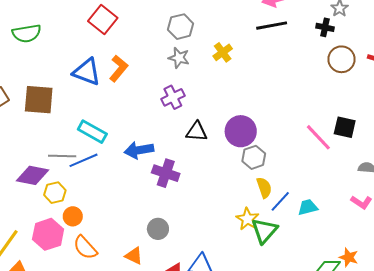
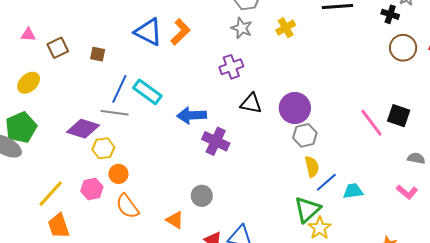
brown square: (39, 100) -> (98, 54), size x0.5
blue line: (83, 160) -> (119, 89), moved, turned -48
yellow star: (247, 219) -> (320, 228), moved
pink hexagon: (48, 234) -> (92, 189), size x0.7

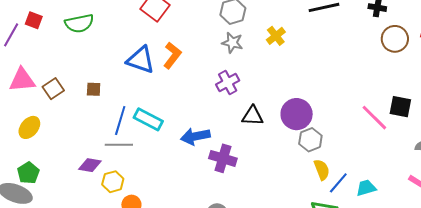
pink triangle: (28, 35) -> (22, 80), size x1.8
green pentagon: (21, 127) -> (28, 173), size x0.7
purple diamond: (83, 129) -> (90, 165), size x0.7

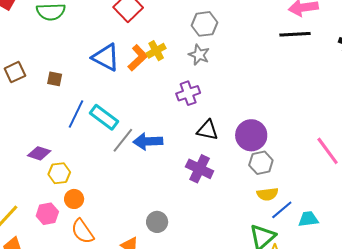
yellow cross: (276, 36) -> (156, 51), moved
gray line: (119, 145) -> (123, 140), moved, turned -60
purple cross: (223, 158) -> (200, 169), moved
yellow semicircle: (322, 170) -> (267, 194), turned 95

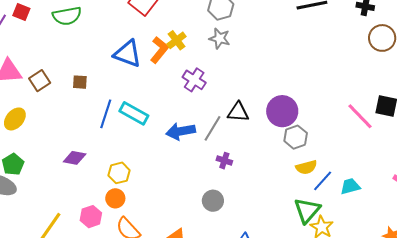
purple cross: (188, 93) -> (194, 80), moved, turned -30
gray line: (123, 140) -> (212, 128), moved
purple cross: (200, 169) -> (224, 161), moved, size x0.6
yellow hexagon: (59, 173) -> (119, 173), moved
gray circle: (157, 222) -> (213, 201), moved

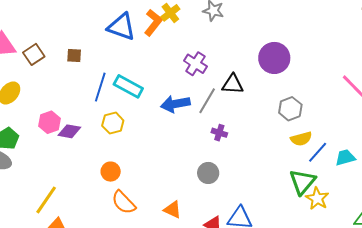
purple cross: (194, 80) -> (195, 64), moved
purple circle: (282, 111) -> (274, 58), moved
yellow hexagon: (119, 173) -> (113, 123), moved
pink hexagon: (91, 217) -> (49, 122), moved

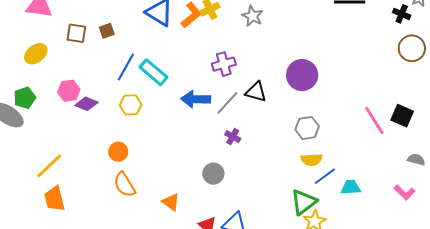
brown square: (34, 54) -> (76, 33), moved, turned 30
brown square: (74, 56) -> (107, 31), turned -35
purple cross: (195, 64) -> (224, 64), turned 30

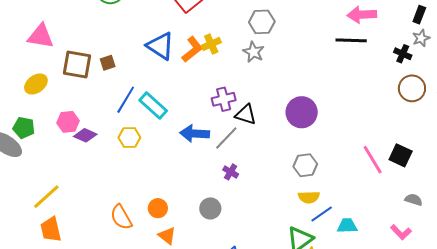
brown square: (76, 33) -> (77, 65), size x1.4
black triangle: (256, 92) -> (246, 114), moved
green pentagon: (25, 98) -> (24, 128), turned 30
orange circle: (118, 152) -> (158, 208), moved

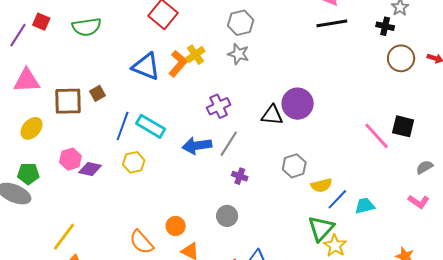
black triangle: (246, 114) -> (272, 115), moved
gray hexagon: (305, 165) -> (294, 166), moved
gray semicircle: (414, 200) -> (425, 167), turned -36

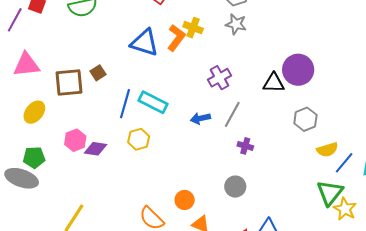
yellow cross: (195, 55) -> (193, 28), turned -30
blue arrow: (197, 146) -> (200, 118), size x0.7
gray hexagon: (294, 166) -> (305, 119), moved

